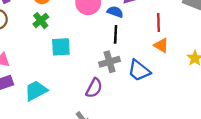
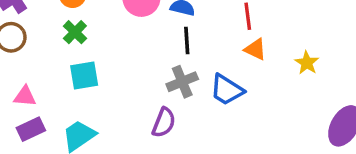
cyan square: (61, 47) -> (84, 75), moved

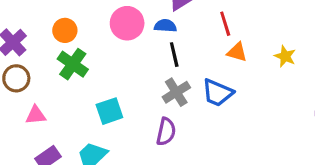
green cross: (75, 32) -> (73, 64), size x1.4
cyan square: (84, 75) -> (109, 111), moved
pink triangle: (25, 96) -> (36, 115), moved

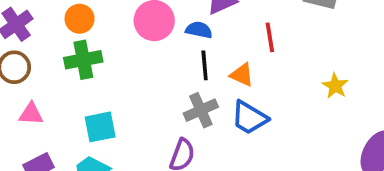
orange triangle: (237, 52) -> (242, 75), moved
green cross: (73, 64) -> (83, 60), turned 36
cyan square: (109, 111) -> (100, 127), moved

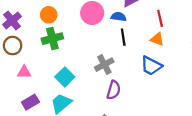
orange triangle: (242, 75) -> (157, 39), moved
gray cross: (201, 110) -> (104, 65), moved
cyan square: (100, 127) -> (65, 77), turned -30

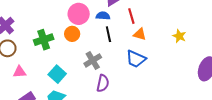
orange circle: (49, 15) -> (72, 34), moved
red line: (160, 18) -> (131, 16), moved

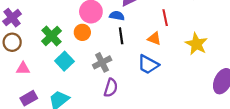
red line: (131, 16) -> (165, 18), moved
yellow star: (179, 36) -> (196, 44), size x1.5
green cross: (44, 40) -> (51, 36), turned -30
cyan square: (57, 74) -> (64, 61), moved

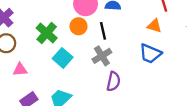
black line: (121, 36) -> (103, 31), moved

